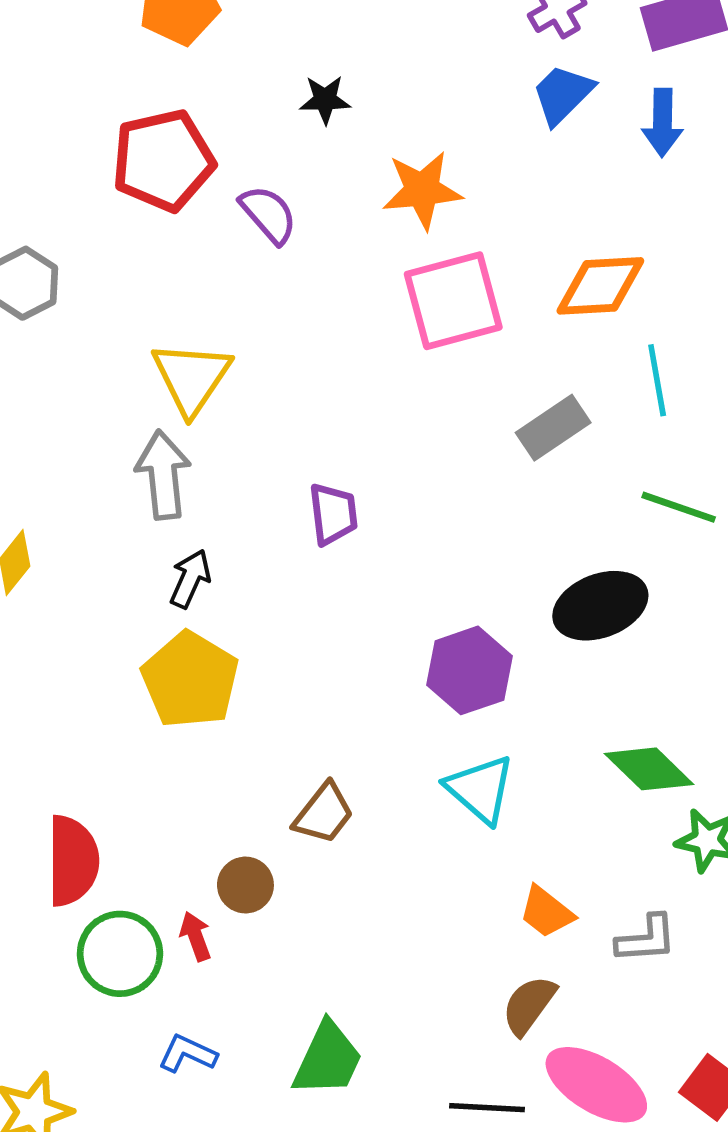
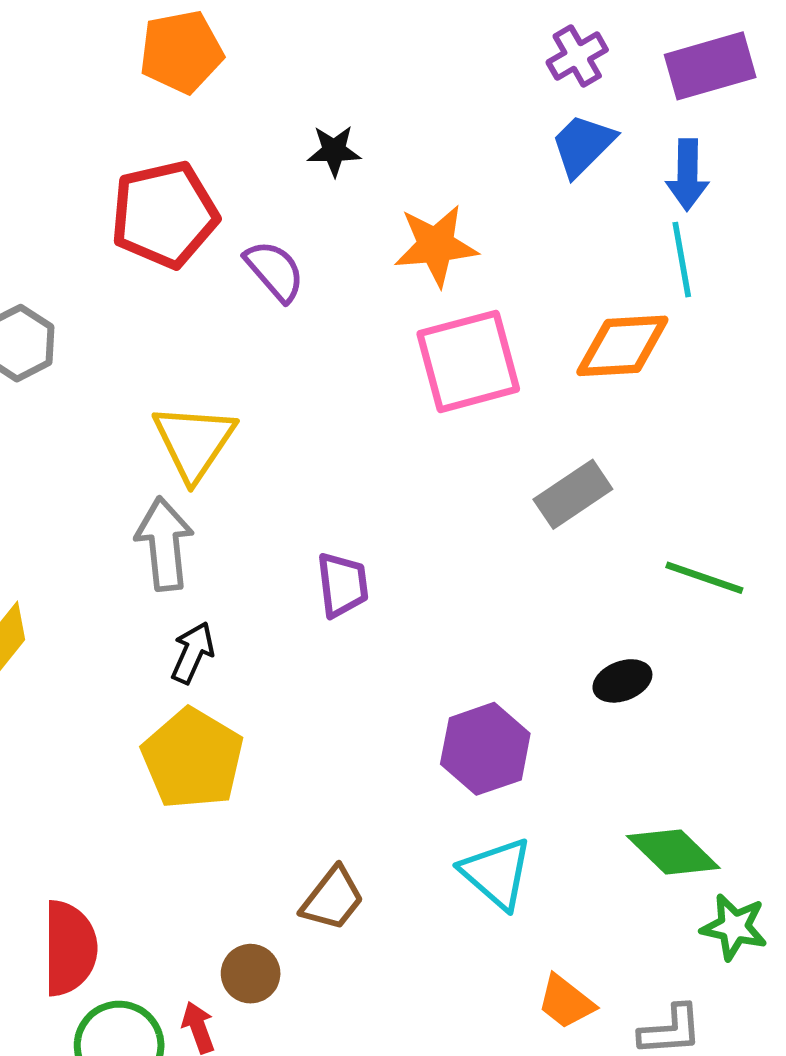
cyan line: (657, 380) -> (682, 260), moved
black ellipse: (600, 606) -> (622, 681), size x0.6

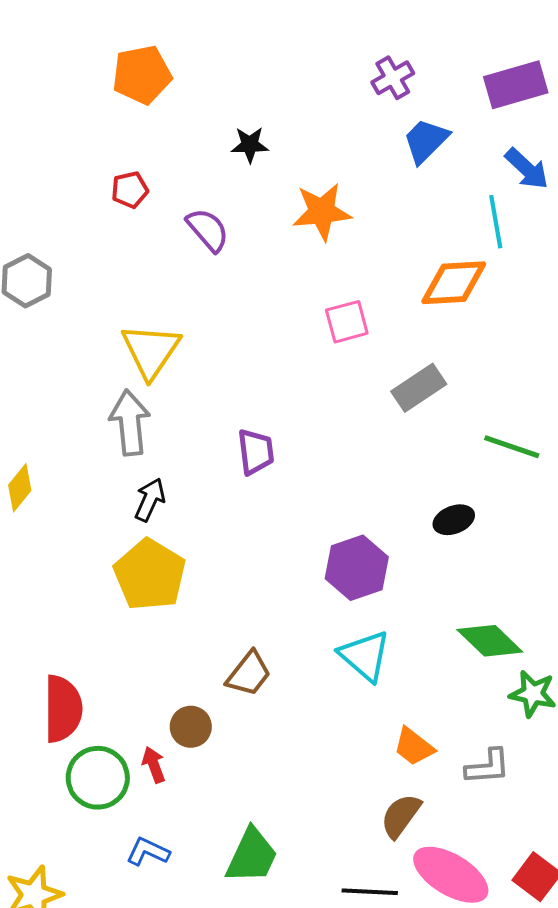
purple cross: (577, 56) -> (393, 78), moved
blue arrow: (687, 175) -> (527, 169), moved, turned -48
red pentagon: (164, 214) -> (130, 190), size x0.5
pink square: (468, 361) -> (347, 322), moved, size x0.6

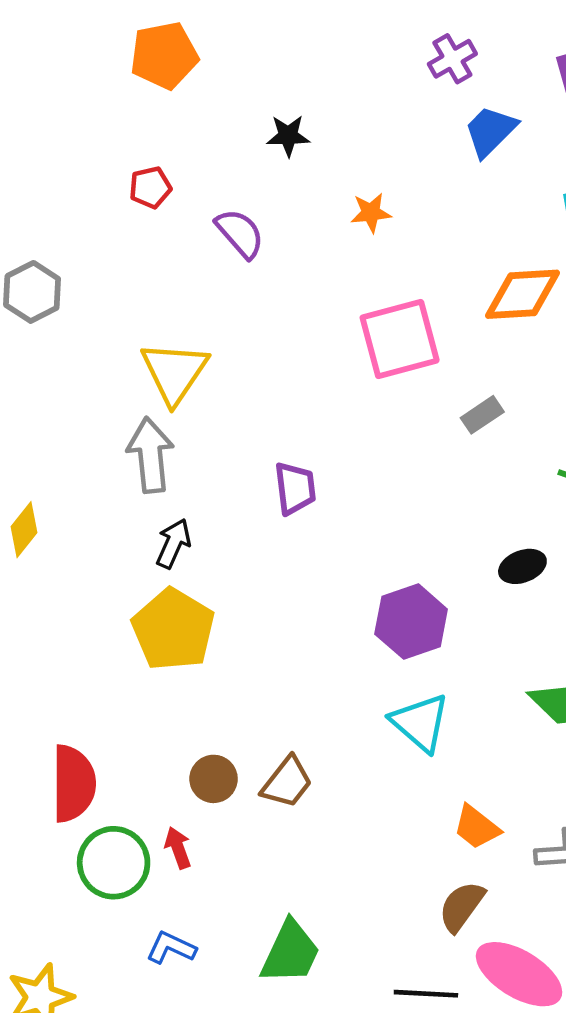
orange star: (322, 212) -> (371, 213), size x0.6
pink square: (347, 322) -> (400, 339), size x1.6
gray rectangle: (419, 388) -> (482, 415), size x0.7
brown trapezoid: (249, 674) -> (287, 782), moved
brown circle: (191, 727) -> (214, 779), moved

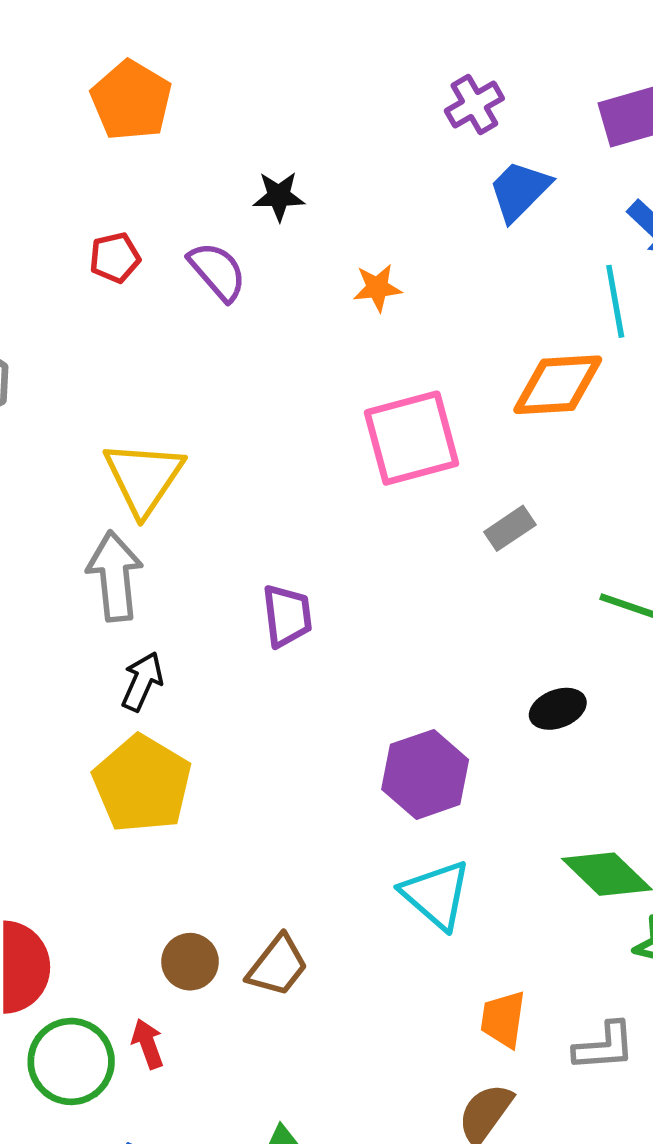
orange pentagon: (164, 55) -> (131, 100), turned -30
purple semicircle: (240, 233) -> (217, 271), moved
orange trapezoid: (477, 827) -> (503, 1019), turned 60

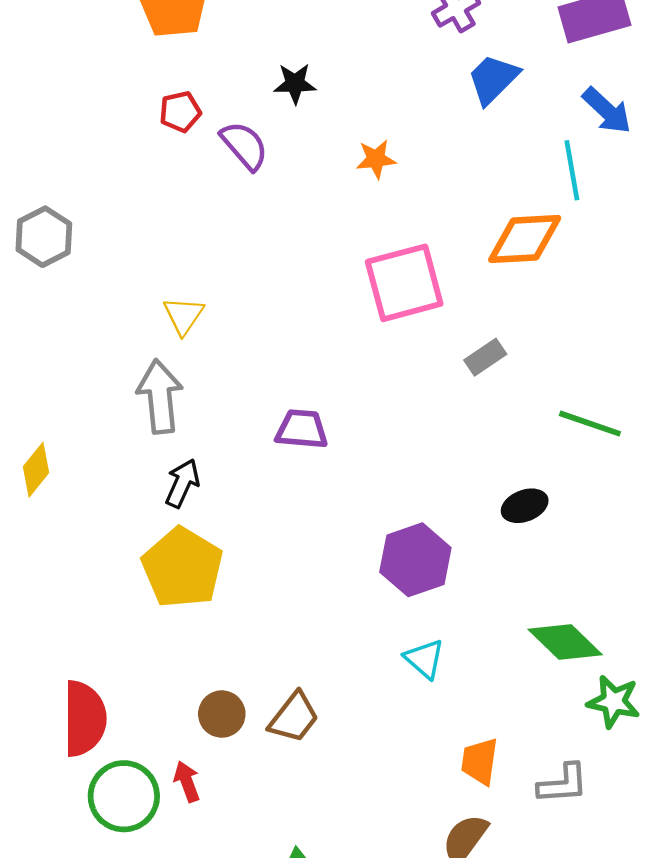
red pentagon: (115, 258) -> (180, 112), moved
yellow triangle: (144, 478) -> (184, 315), size x0.6
purple trapezoid: (287, 616) -> (302, 429), turned -78
cyan triangle: (436, 895) -> (424, 659), size x0.7

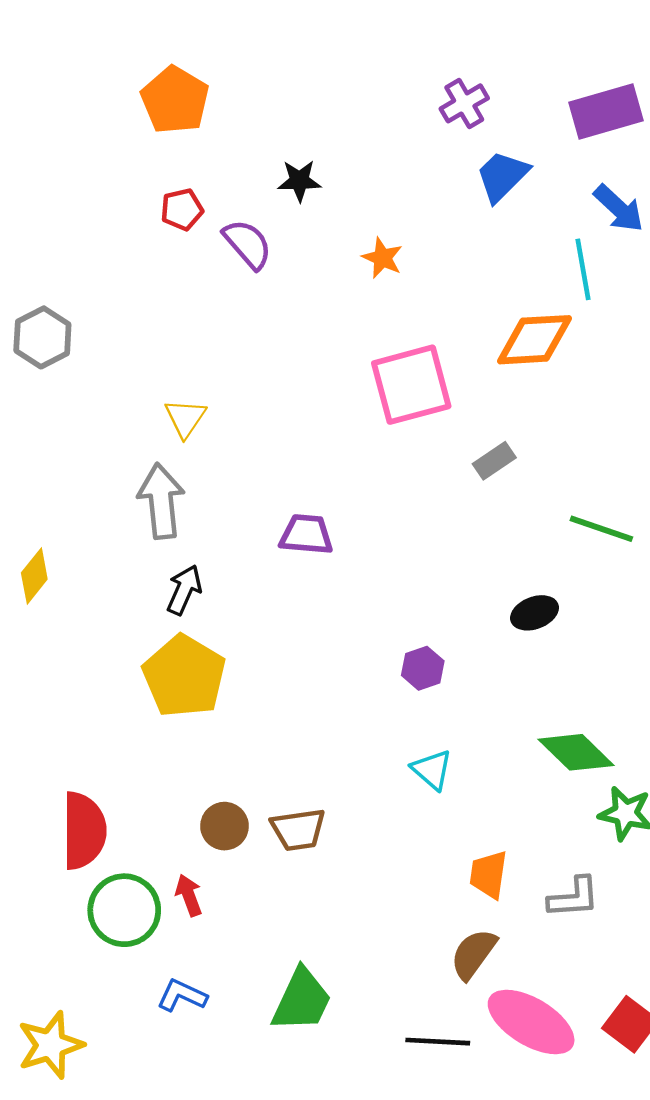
orange star: (376, 159) -> (382, 258), turned 30
purple hexagon: (415, 560) -> (423, 668), size x0.6
brown trapezoid: (294, 717) -> (298, 830), turned 44

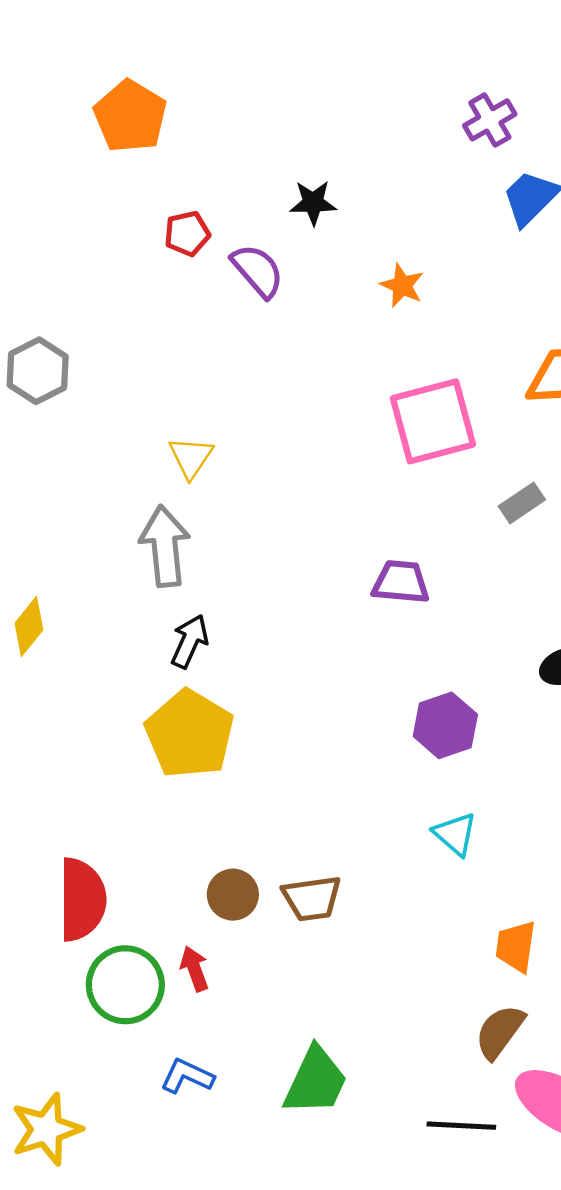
orange pentagon: (175, 100) -> (130, 116), moved
purple trapezoid: (306, 534) -> (401, 582), moved
purple hexagon: (423, 668) -> (445, 725), size x1.4

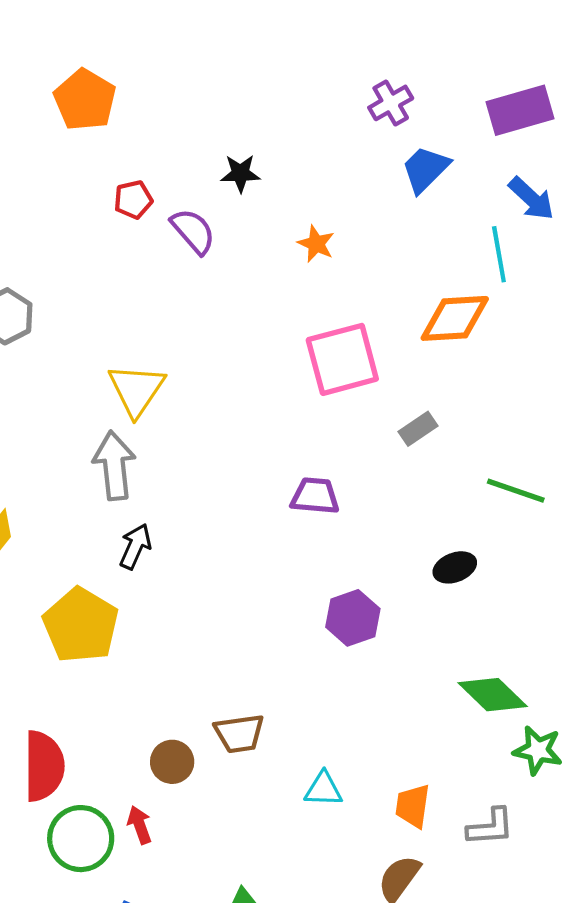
yellow triangle: (191, 457) -> (136, 390), size x1.5
yellow pentagon: (190, 734) -> (81, 625), moved
cyan triangle: (455, 834) -> (323, 789), moved, turned -39
brown trapezoid: (312, 898) -> (239, 733), moved

